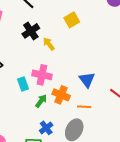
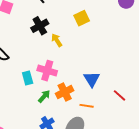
orange cross: (61, 95) -> (65, 92), turned 36

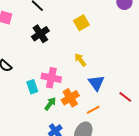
yellow arrow: (57, 40) -> (80, 60), moved
orange line: (87, 106) -> (93, 110), turned -32

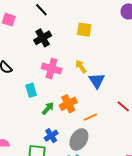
yellow square: (81, 23) -> (84, 30), turned 35
pink cross: (51, 78) -> (52, 69), moved
blue triangle: (96, 83) -> (97, 81), moved

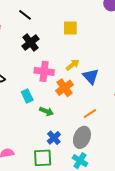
yellow arrow: (81, 66) -> (73, 65), turned 96
orange cross: (68, 104) -> (65, 88), moved
green arrow: (48, 108) -> (47, 111), turned 80

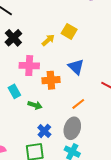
yellow square: (70, 28) -> (69, 31), moved, turned 35
yellow arrow: (73, 65) -> (48, 40), moved
orange cross: (65, 88) -> (51, 80), turned 36

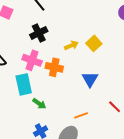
pink cross: (29, 66) -> (32, 60), moved
orange cross: (51, 80) -> (54, 67), moved
cyan rectangle: (14, 91) -> (24, 84), size x1.5

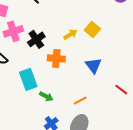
black cross: (39, 33) -> (36, 39), moved
pink cross: (32, 60) -> (13, 31), moved, turned -30
orange line: (81, 115) -> (80, 100), moved

